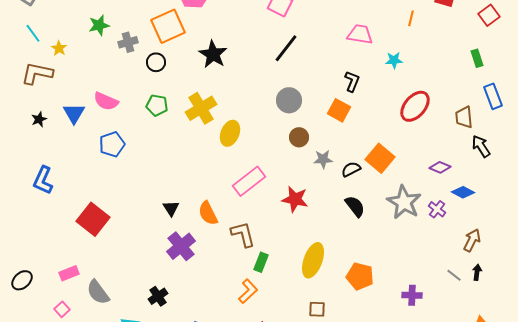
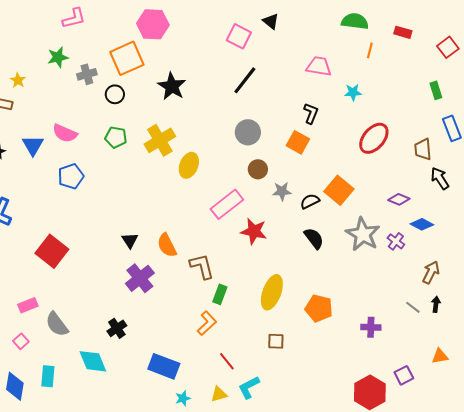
pink rectangle: (249, 181) -> (227, 204), moved

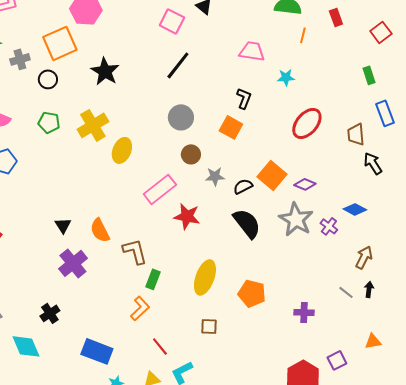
red rectangle: (403, 32) -> (336, 17), turned 54
purple diamond: (399, 199) -> (305, 184), moved
black semicircle: (314, 238) -> (247, 223), size x1.4

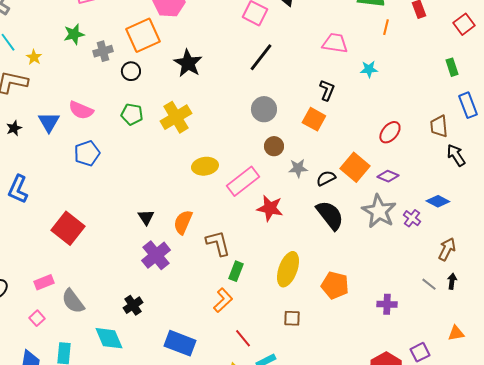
red ellipse: (307, 123) -> (390, 132), moved, size x0.7
yellow ellipse: (122, 150) -> (205, 166), moved, turned 60
orange semicircle: (100, 230) -> (183, 222), turned 50

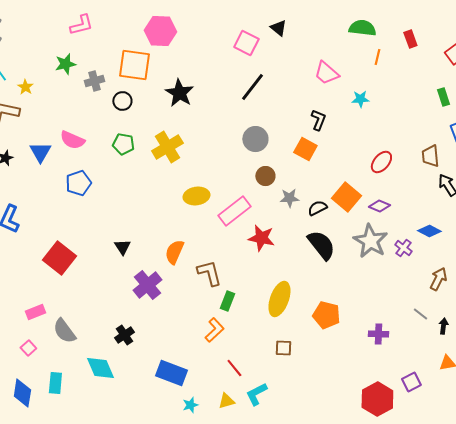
orange square: (143, 35) -> (134, 65), turned 32
pink trapezoid: (335, 43) -> (326, 73), turned -148
black triangle: (146, 217) -> (122, 247), moved
black arrow: (452, 281) -> (443, 326), moved

